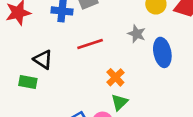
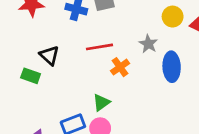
orange cross: (115, 77) -> (120, 67), moved
green triangle: (119, 102) -> (101, 102), moved

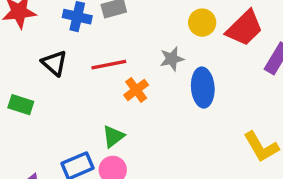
gray star: (148, 44) -> (172, 59), turned 30
black triangle: (49, 55) -> (54, 63), moved

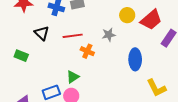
blue ellipse: (203, 87) -> (135, 59), moved
orange cross: (136, 90) -> (87, 51), turned -32

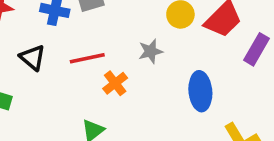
orange cross: (87, 51) -> (115, 83), turned 32

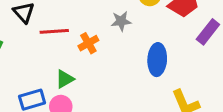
red line: (87, 58) -> (54, 31), moved

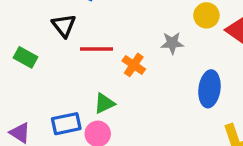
orange cross: (88, 43) -> (134, 65), turned -30

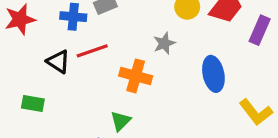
red line: (97, 49) -> (92, 51), moved
orange cross: (134, 65) -> (136, 76), size x1.4

